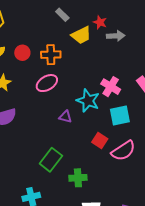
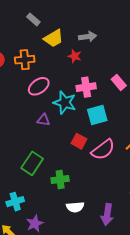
red star: (100, 22) -> (75, 56), moved
pink ellipse: (47, 83) -> (39, 86), moved
pink cross: (111, 87) -> (86, 87), turned -36

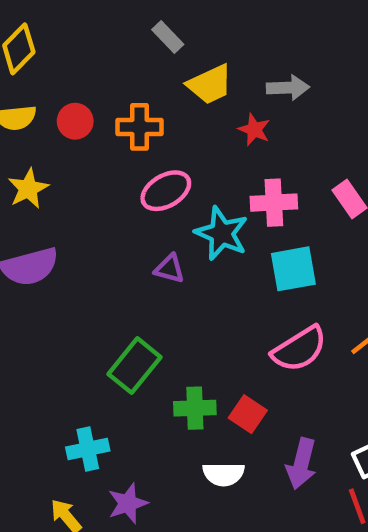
red square: (79, 141) -> (248, 414), moved
purple arrow: (107, 215) -> (301, 464), moved

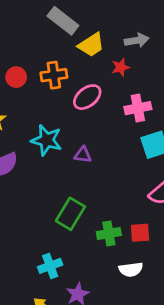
gray rectangle: (168, 37) -> (63, 21), size x1.6
red star: (254, 130) -> (121, 67), turned -30
pink ellipse: (166, 191) -> (87, 97), moved
cyan star: (222, 233) -> (47, 140), moved
red square: (248, 414) -> (140, 233), turned -30

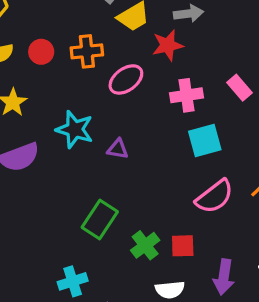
red star: (121, 67) -> (168, 45), size x1.4
green cross: (109, 234) -> (145, 245), turned -30

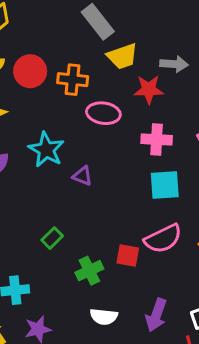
red circle: (41, 52) -> (30, 71), size x1.4
pink ellipse: (126, 79) -> (103, 113), turned 32
green rectangle: (100, 220) -> (52, 238), size x0.6
red square: (183, 246) -> (128, 256), moved

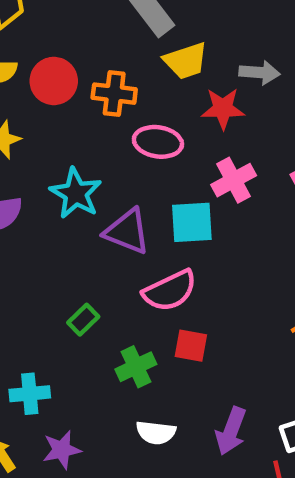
pink cross: (157, 139) -> (234, 180), turned -32
purple triangle: (82, 176) -> (127, 231), size x1.6
cyan square: (165, 185) -> (192, 222), moved
pink semicircle: (163, 239) -> (170, 291), moved

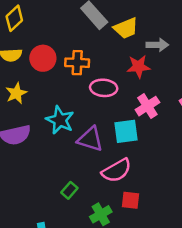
yellow trapezoid: (186, 61) -> (126, 28), moved

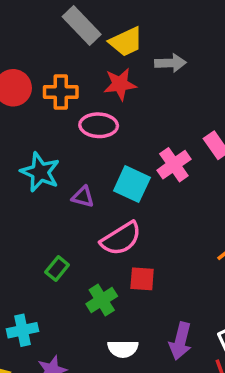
red star: (139, 67) -> (120, 84), moved
pink cross: (147, 106) -> (174, 165), moved
cyan square: (126, 131) -> (132, 184), turned 35
purple triangle: (90, 139) -> (83, 197), size x0.6

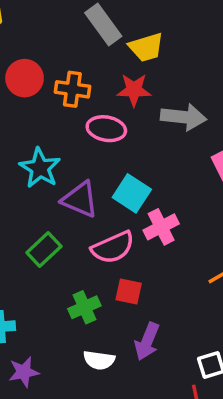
gray arrow: (170, 63) -> (183, 117), moved, size x1.4
pink cross: (174, 165) -> (161, 227), moved
purple triangle: (83, 197) -> (80, 199), size x1.6
green rectangle: (57, 269) -> (44, 249), moved, size x1.4
purple arrow: (180, 341) -> (147, 341), moved

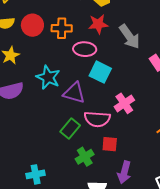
gray arrow: (183, 117) -> (130, 37), turned 55
cyan square: (132, 193) -> (100, 72), moved
pink semicircle: (113, 247) -> (97, 119), turned 35
green rectangle: (44, 249) -> (70, 128), moved

